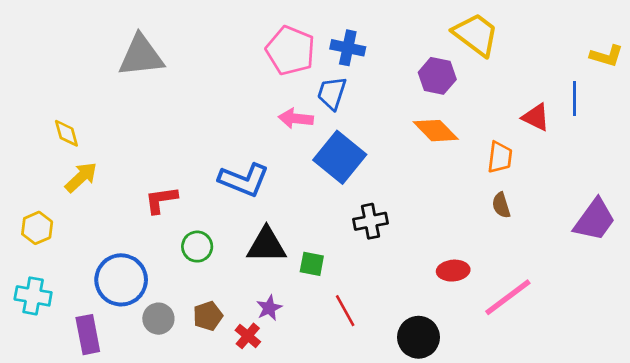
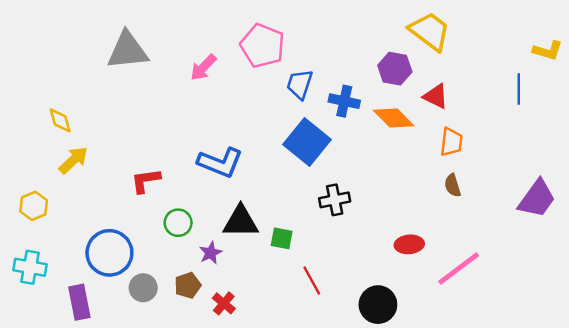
blue cross: (348, 48) -> (344, 101), moved
red triangle: (536, 117) -> (436, 96), moved
pink arrow: (296, 119) -> (203, 67), moved, turned -52
purple star: (269, 308) -> (211, 253), moved

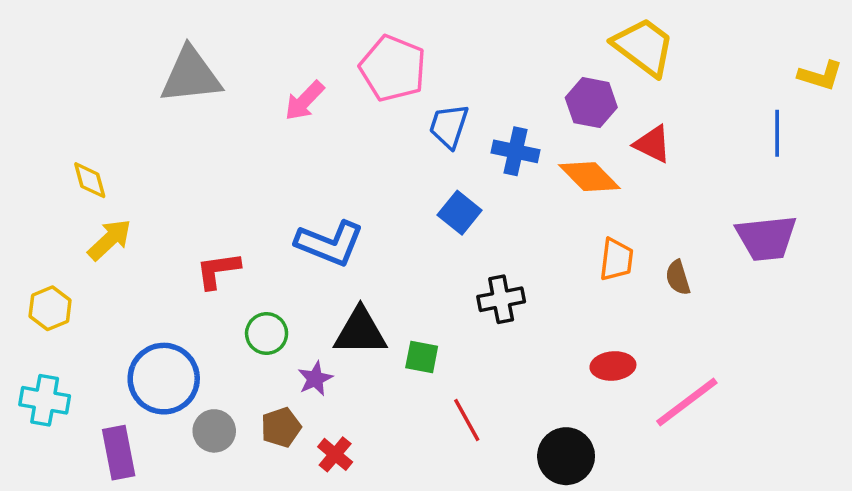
blue square: (307, 142) -> (460, 213), size x0.6
orange trapezoid: (451, 142) -> (617, 260), moved
purple trapezoid: (537, 199) -> (766, 238), moved, turned 48

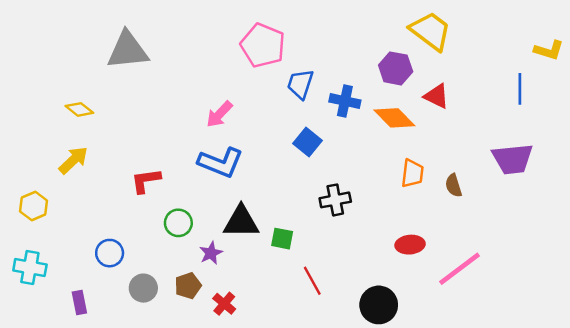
pink arrow: (304, 101) -> (219, 114), moved
yellow diamond: (90, 180) -> (79, 109), moved, turned -36
blue circle: (164, 379) -> (110, 253), size x0.6
purple rectangle: (119, 453) -> (79, 303), size x0.7

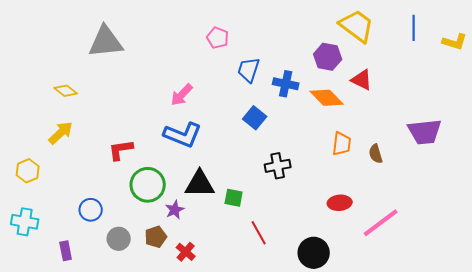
pink pentagon: (263, 45) -> (218, 38), size x0.6
blue line: (520, 89) -> (414, 28), moved
green circle: (178, 223) -> (148, 185), size x1.5

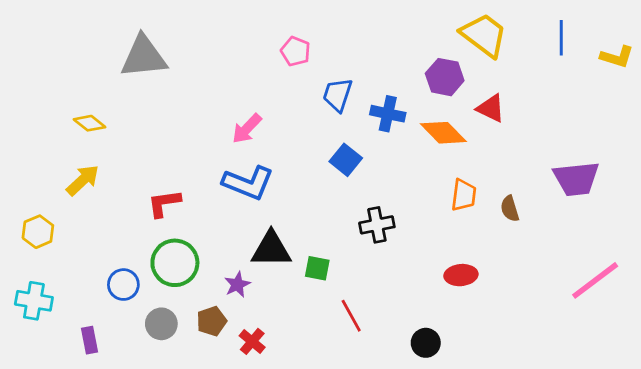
green circle: (148, 185) -> (175, 263), moved
pink line: (381, 223) -> (595, 280), moved
black circle: (314, 253) -> (426, 343), size x0.7

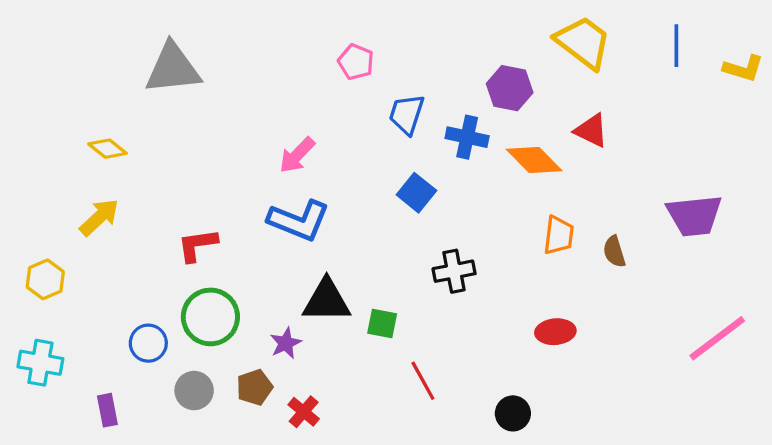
purple hexagon: (445, 77) -> (510, 88), moved

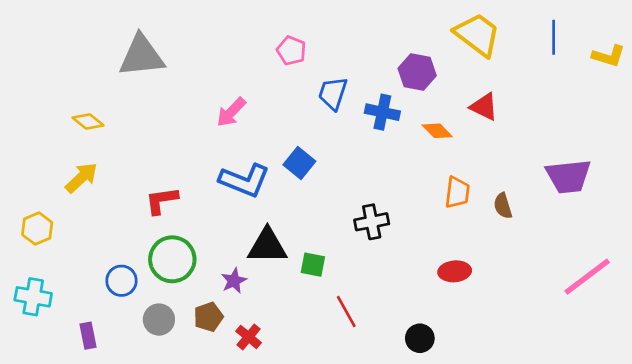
pink arrow: (297, 155) -> (231, 112), moved
orange diamond: (534, 160) -> (437, 131), size x0.7
blue square: (416, 193) -> (299, 163), moved

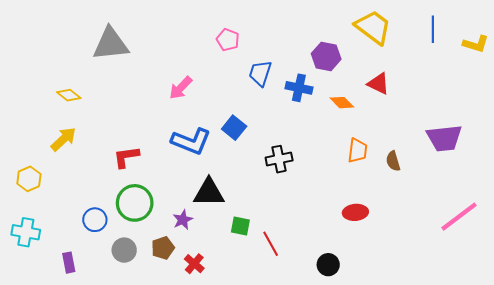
black cross: (372, 222) -> (279, 159), moved
green square: (313, 265) -> (240, 226), moved

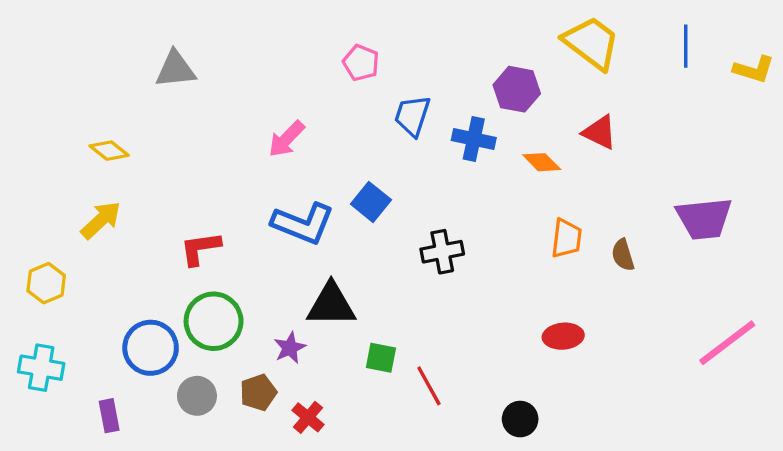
gray triangle: (111, 44) -> (175, 69), size x0.7
blue circle: (95, 220) -> (151, 348), size x1.4

